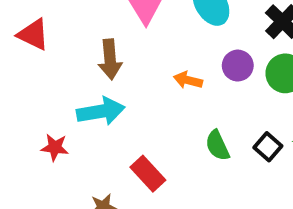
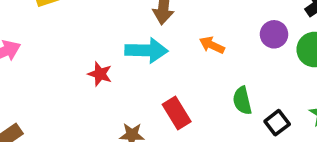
orange arrow: (188, 80) -> (212, 45), moved
black square: (268, 147) -> (277, 123), moved

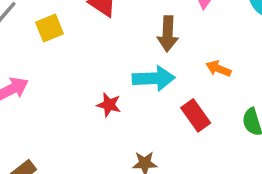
red rectangle: (177, 113) -> (196, 115), moved

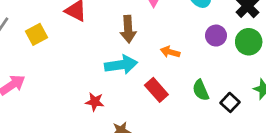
red star: (109, 105) -> (95, 102), moved

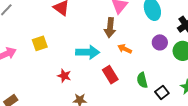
brown arrow: (128, 29) -> (110, 28), moved
yellow square: (36, 34) -> (40, 43), moved

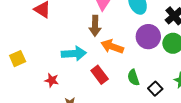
purple circle: (160, 42) -> (148, 37), size x1.5
yellow square: (40, 43) -> (18, 59), moved
orange arrow: (125, 49) -> (112, 47), size x1.5

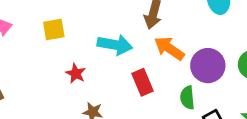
purple circle: (148, 37) -> (208, 66), moved
yellow square: (18, 59) -> (54, 29), moved

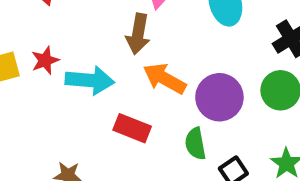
red star: (76, 73) -> (45, 60), moved, turned 30
red rectangle: (143, 82) -> (132, 128), turned -40

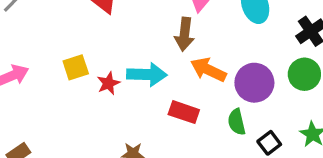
red star: (45, 60) -> (108, 83), moved

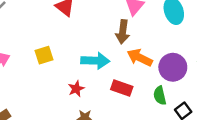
red star: (108, 83) -> (76, 89), moved

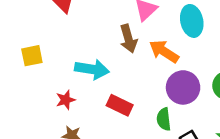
brown arrow: (123, 32) -> (128, 39), turned -30
orange arrow: (140, 58) -> (164, 51), moved

